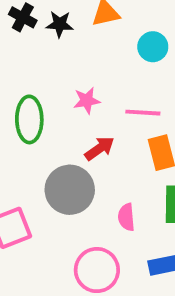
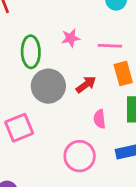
red arrow: (100, 148) -> (86, 84), moved
gray circle: (70, 190) -> (48, 86), moved

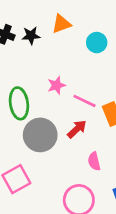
pink line: (110, 46) -> (84, 101), moved, turned 30

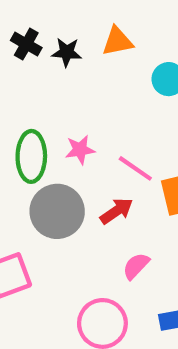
pink star: (56, 85) -> (80, 150), moved
pink semicircle: (94, 161) -> (136, 266), turned 48

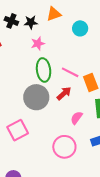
pink star: (80, 150) -> (38, 44), moved
green ellipse: (31, 156) -> (44, 70), moved

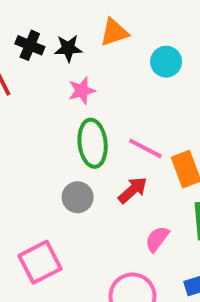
gray circle: (36, 97) -> (78, 197), size x0.6

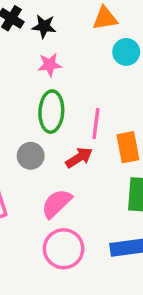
orange triangle: (114, 32) -> (105, 18), moved
pink line: (145, 148) -> (96, 124), turned 60
pink semicircle: (157, 239) -> (57, 203), moved, size x1.4

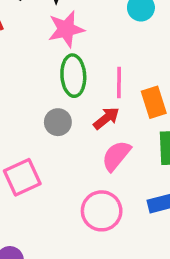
pink star: (50, 65) -> (66, 29), size x1.5
pink semicircle: (57, 203) -> (116, 156), moved

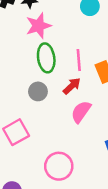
pink circle: (102, 211) -> (59, 166), moved

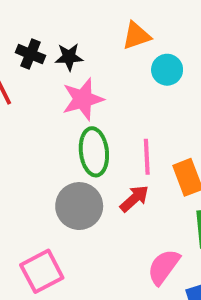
gray circle: (38, 91) -> (79, 206), size x1.5
pink semicircle: (81, 112) -> (164, 267), moved

